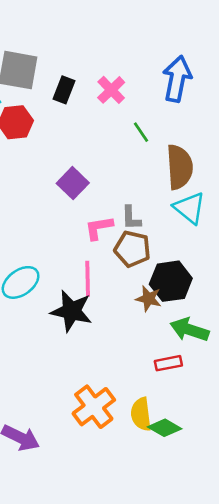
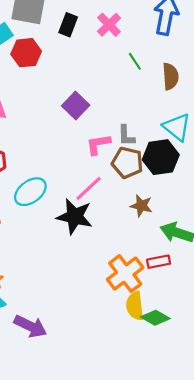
brown semicircle: (180, 167) -> (170, 76), moved, size x0.7
pink line: (88, 279) -> (89, 188), turned 48
black hexagon: (171, 281) -> (161, 157), moved
orange cross: (94, 407) -> (125, 274), moved

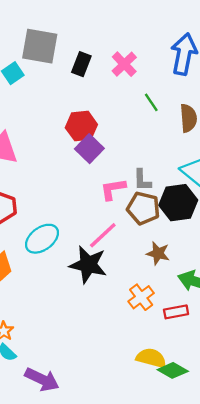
red hexagon: (26, 53) -> (81, 126), moved
orange cross: (125, 274) -> (141, 297), moved, size x0.7
yellow semicircle: (135, 306) -> (151, 358), turned 112

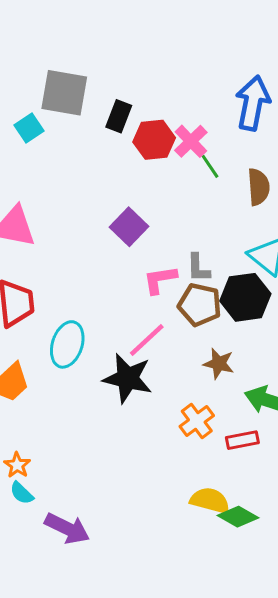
pink cross: (124, 64) -> (191, 141), moved
red hexagon: (81, 126) -> (154, 140), moved
cyan ellipse: (42, 239) -> (67, 344), turned -36

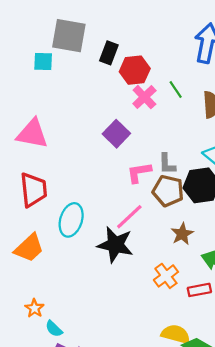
cyan square: (29, 128) -> (43, 62), turned 36
pink cross: (191, 141) -> (144, 97), moved
brown star: (219, 364) -> (182, 234), turned 30
cyan semicircle: (22, 493) -> (54, 329), moved

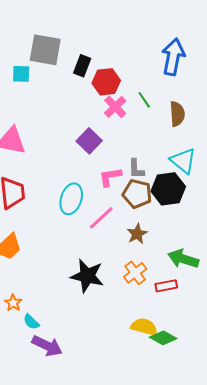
cyan ellipse: (71, 220) -> (71, 199), moved
brown star: (182, 234) -> (137, 234), moved
black star: (115, 245) -> (87, 276), moved

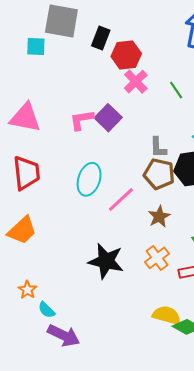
green line: (144, 100) -> (176, 90), moved
pink L-shape: (110, 177) -> (82, 120), moved

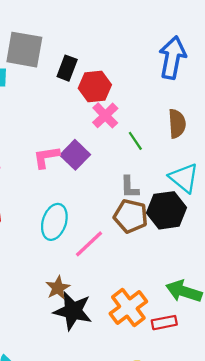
green line: (176, 90) -> (135, 141), moved
brown star: (159, 216) -> (58, 288), moved
orange cross: (157, 258) -> (128, 307), size x1.4

